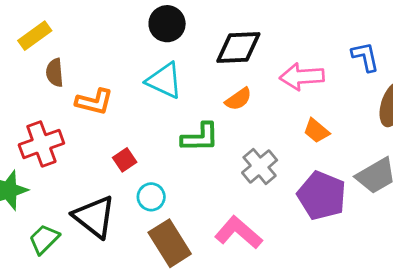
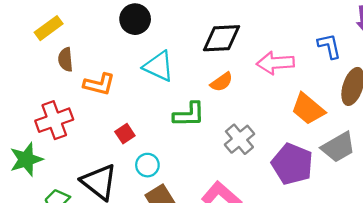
black circle: (167, 24) -> (135, 19), moved
orange trapezoid: (316, 131) -> (308, 109), moved, size x1.5

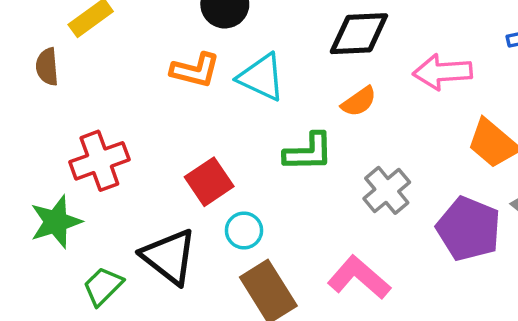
brown semicircle: (65, 60) -> (47, 67), moved
orange L-shape: (99, 84) -> (195, 70), moved
red square: (125, 134) -> (209, 182), size x1.5

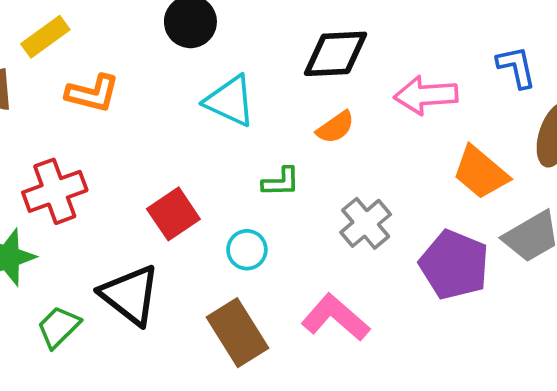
orange L-shape: (195, 70) -> (92, 93), moved
green L-shape: (308, 152) -> (281, 182), size x0.7
cyan circle: (244, 230) -> (247, 250), moved

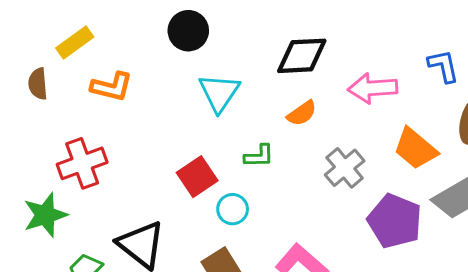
cyan triangle: (230, 101) -> (219, 93), turned 39
red square: (173, 214) -> (197, 177), moved
gray cross: (366, 223) -> (345, 168), moved

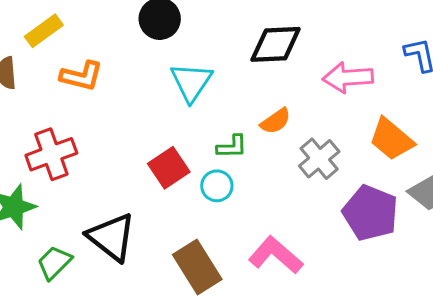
orange semicircle: (302, 113) -> (276, 121), moved
cyan circle: (233, 209) -> (217, 186), moved

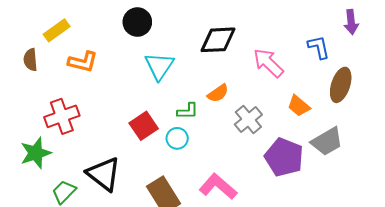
pink arrow: (348, 77) -> (268, 63), turned 48
orange trapezoid: (391, 139) -> (299, 106), size x0.7

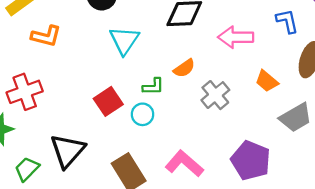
pink arrow: (268, 63) -> (236, 37), turned -44
purple pentagon: (284, 157) -> (251, 160), moved
black triangle: (104, 174) -> (68, 151), turned 33

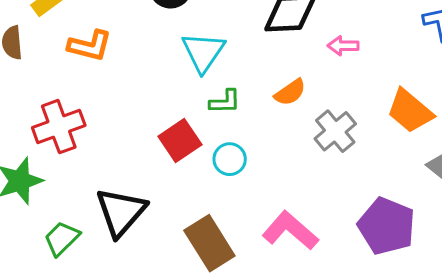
pink arrow: (236, 37) -> (343, 46), moved, size x0.6
orange trapezoid: (267, 81) -> (410, 111), size x1.4
green L-shape: (153, 86) -> (225, 102), moved

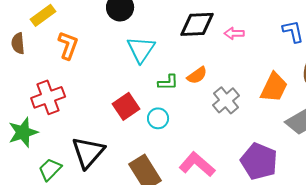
orange L-shape: (90, 46) -> (68, 45), turned -84
pink arrow: (343, 46) -> (234, 33), moved
green L-shape: (225, 102) -> (168, 82), moved
orange trapezoid: (410, 111) -> (274, 87), turned -104

